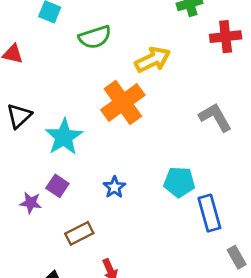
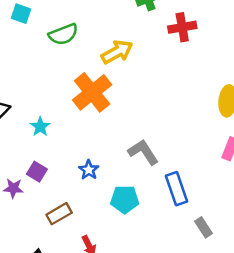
gray L-shape: (215, 117) -> (143, 152), moved
cyan star: (64, 137) -> (40, 127), size x0.6
cyan pentagon: (179, 182) -> (125, 199), moved

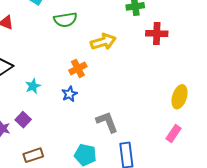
orange cross: (92, 92) -> (78, 68), size x0.6
blue star: (89, 170) -> (70, 94), moved

